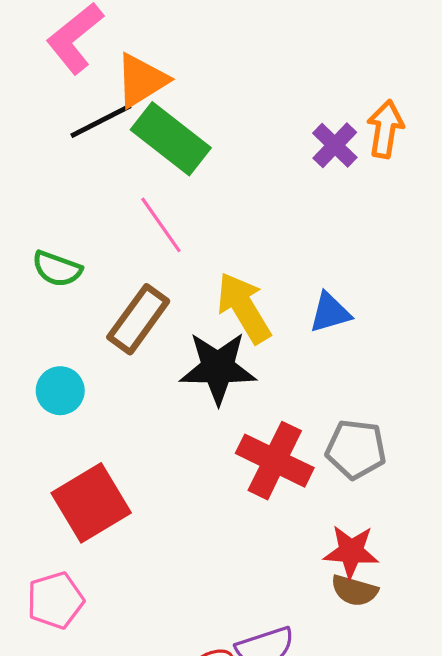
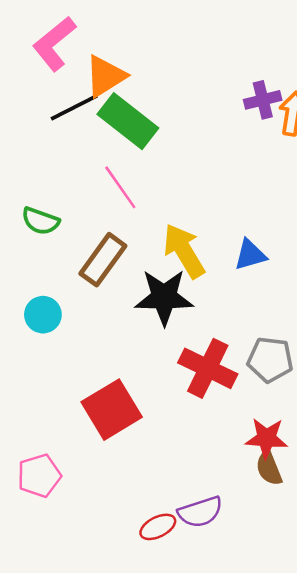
purple cross: (335, 145) -> (263, 100), moved, turned 32
red square: (91, 503) -> (112, 410), moved
brown semicircle: (354, 591) -> (269, 468), turned 52

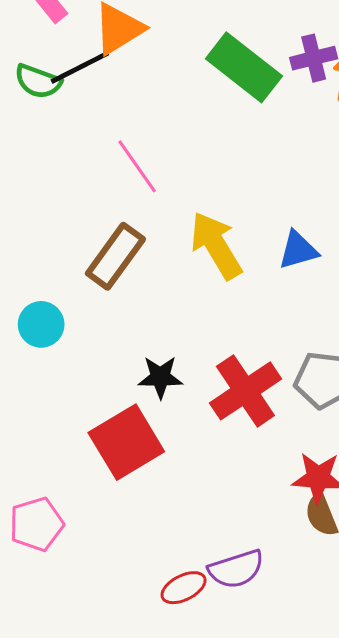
green rectangle: (128, 121) -> (244, 67), moved
green semicircle: (40, 221) -> (38, 81), moved
black star: (164, 297) -> (160, 377), moved, size x0.6
red cross: (208, 368) -> (245, 391), turned 30

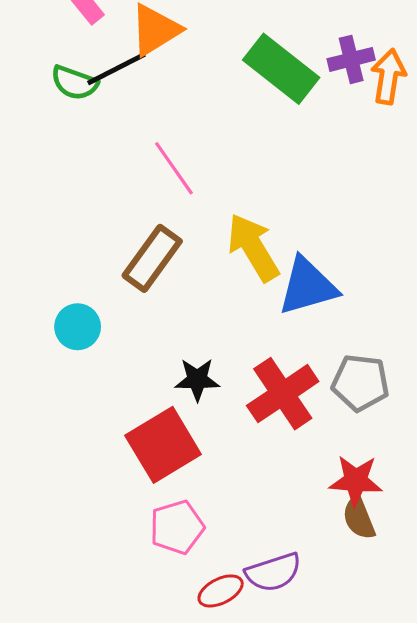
blue triangle: (298, 250) -> (308, 286), moved, size x1.5
pink pentagon: (36, 524) -> (177, 527), moved

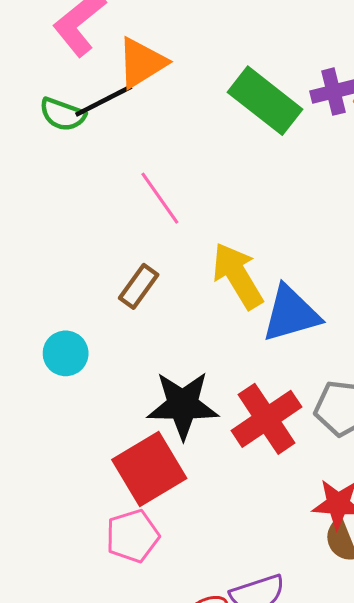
brown rectangle: (152, 258) -> (139, 286), size x0.7
black star: (197, 380) -> (183, 405), size x1.6
pink pentagon: (177, 527) -> (133, 536), moved

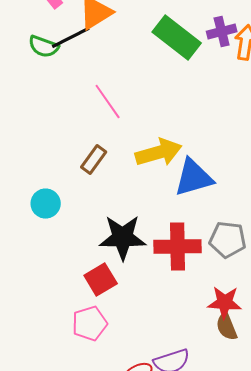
yellow arrow: (238, 276) -> (159, 152), turned 105
red cross: (266, 419) -> (178, 246), turned 33
red square: (149, 469) -> (101, 280), size x0.7

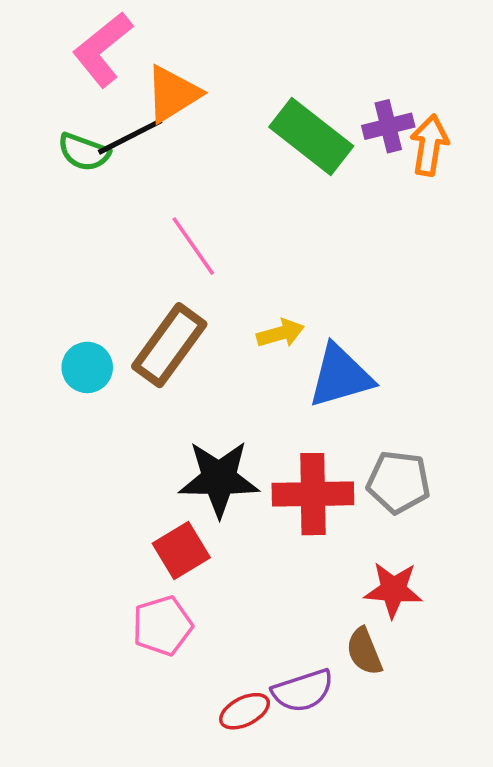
yellow arrow: (159, 152) -> (280, 333), size x0.6
brown rectangle: (94, 160) -> (169, 345), size x1.6
cyan circle: (46, 204) -> (87, 367), moved
brown semicircle: (227, 326) -> (364, 651), moved

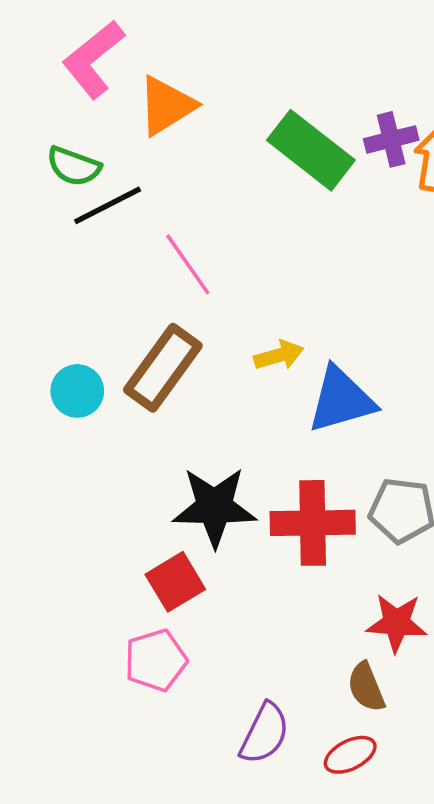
black line: (130, 137) -> (108, 205), moved
purple semicircle: (303, 691) -> (265, 733), moved, turned -46
red ellipse: (245, 711) -> (350, 755), moved

